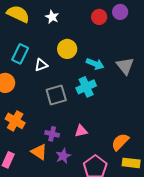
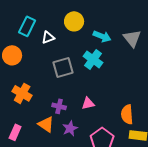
cyan cross: (86, 87) -> (93, 59), turned -30
orange semicircle: (120, 142) -> (127, 114), turned -48

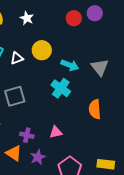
white triangle: (48, 37) -> (17, 58), moved
gray square: (63, 67) -> (15, 96), moved
orange semicircle: (127, 114) -> (95, 109), moved

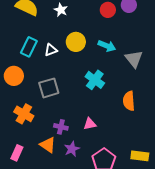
cyan arrow: (70, 65) -> (107, 46), moved

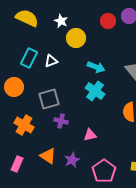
yellow circle: (76, 42) -> (76, 38), moved
cyan arrow: (107, 46) -> (96, 67), moved
purple cross: (61, 127) -> (61, 121), moved

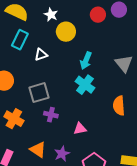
cyan rectangle: (29, 58) -> (20, 40), moved
cyan arrow: (96, 67) -> (86, 61), turned 90

